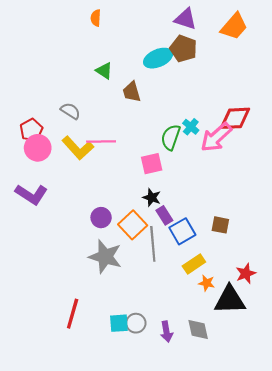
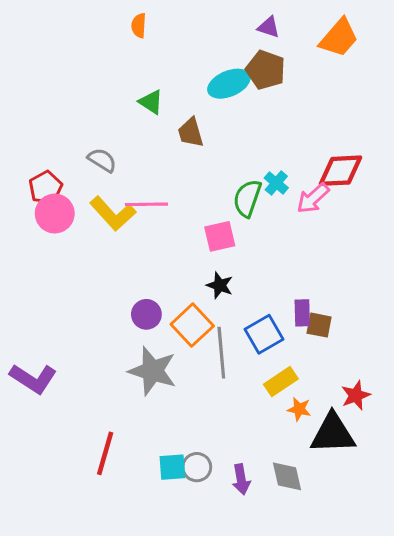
purple triangle: (186, 19) -> (269, 27), size x0.7
pink arrow: (216, 137) -> (313, 198), size x0.7
purple L-shape: (31, 194) -> (33, 379), moved
purple rectangle: (164, 215) -> (302, 313), moved, turned 30

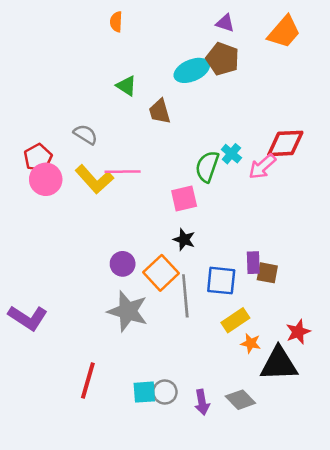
blue square: (264, 334) -> (221, 281), turned 36
gray diamond: (287, 476) -> (240, 400), turned -32

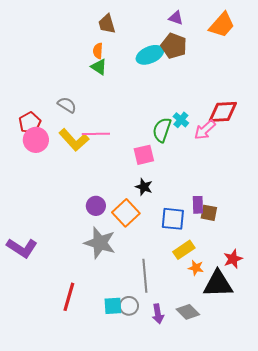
orange semicircle: (116, 22) -> (98, 51), moved
brown trapezoid: (160, 111) -> (107, 24), moved
gray line: (185, 296) -> (145, 276), moved

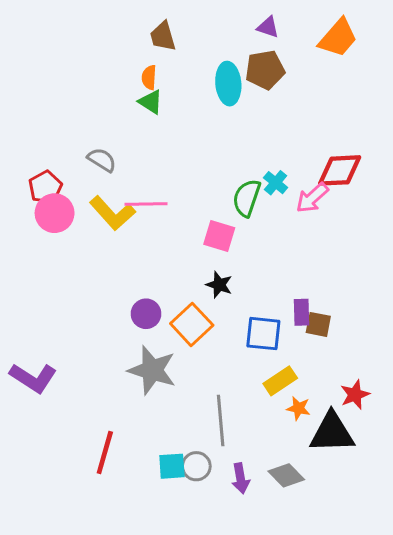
brown pentagon: (174, 46) -> (265, 70), turned -30
cyan ellipse: (150, 55) -> (228, 84), turned -72
pink square: (144, 155) -> (219, 236), turned 30

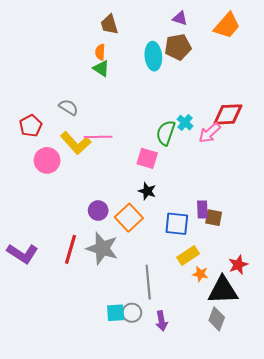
pink circle: (55, 213) -> (47, 160), moved
red line: (105, 452) -> (71, 249), moved
gray diamond: (286, 475) -> (217, 319), moved, turned 65

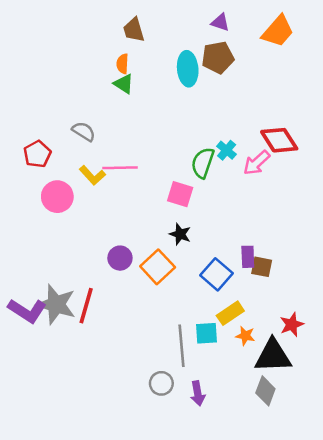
red diamond: (228, 114) -> (279, 140), turned 60
yellow L-shape: (76, 143) -> (92, 175), size x0.7
blue square: (177, 224) -> (217, 274), turned 35
gray star: (102, 248) -> (56, 304), moved
cyan square: (116, 313) -> (206, 333), moved

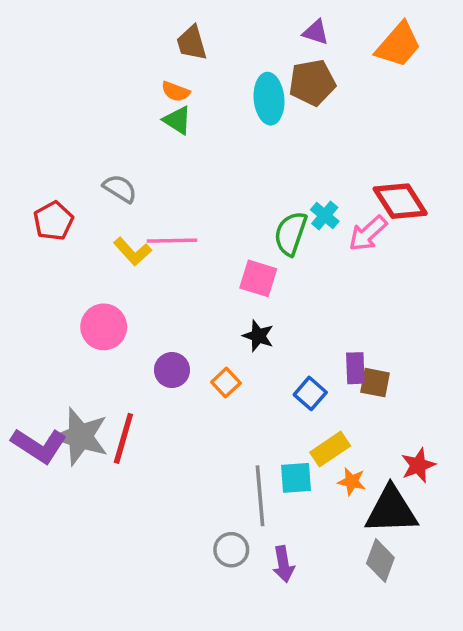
orange semicircle: (122, 64) -> (176, 91), turned -72
pink circle: (57, 197) -> (104, 327), moved
orange square: (158, 267) -> (226, 383), size x0.6
blue square: (217, 274) -> (310, 393), size x0.7

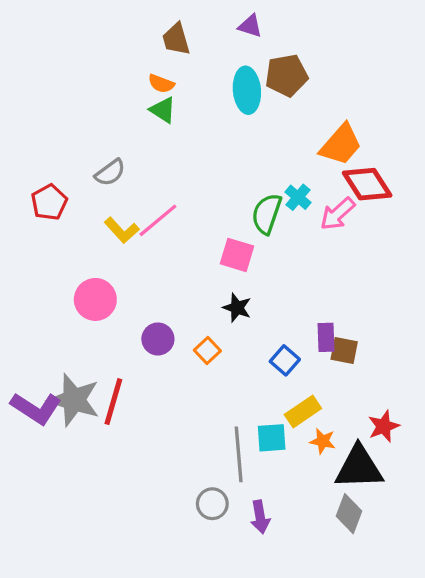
purple triangle: (316, 32) -> (250, 26), moved
orange trapezoid: (398, 45) -> (341, 145), moved
gray semicircle: (120, 189) -> (110, 173), turned 112
pink line: (172, 241) -> (158, 220), turned -39

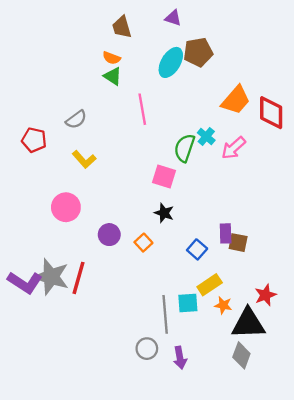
cyan ellipse: (247, 90) -> (171, 62), turned 36
red diamond: (367, 184) -> (271, 113), moved, turned 32
red pentagon: (49, 202) -> (34, 140), turned -30
pink line: (158, 220) -> (142, 109), moved, turned -60

